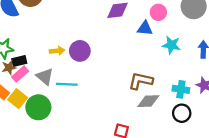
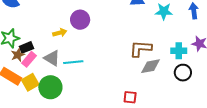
purple circle: (80, 51) -> (80, 20), moved
yellow square: (18, 99) -> (30, 82), turned 30

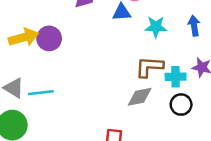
yellow arrow: (60, 33) -> (23, 37), moved, size x1.6
brown L-shape: (141, 49) -> (149, 67), moved

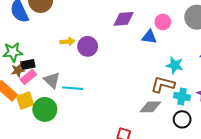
cyan star: (156, 27) -> (175, 65), moved
yellow arrow: (23, 37) -> (67, 42), size x0.6

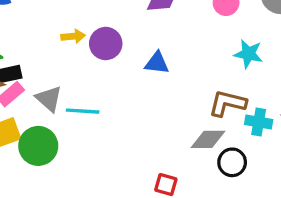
blue triangle: (149, 37) -> (157, 63), moved
cyan star: (175, 65) -> (248, 54), moved
black circle: (182, 119) -> (232, 162), moved

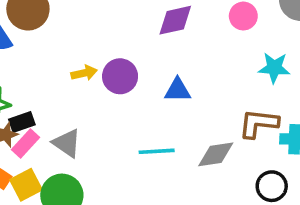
cyan line: (83, 111) -> (157, 151), moved
gray diamond: (208, 139) -> (216, 154), moved

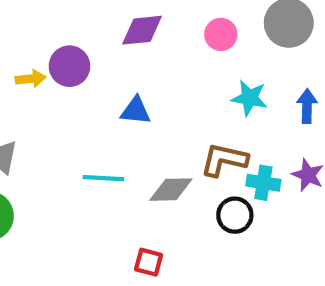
purple circle: (120, 76) -> (69, 66), moved
black circle: (272, 186) -> (235, 215), moved

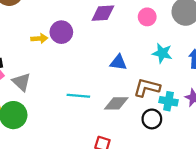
blue triangle: (136, 111) -> (118, 62), moved

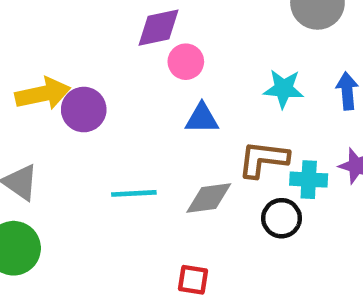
pink circle: (147, 17) -> (186, 62), moved
purple circle: (61, 32) -> (84, 110), moved
yellow arrow: (39, 38) -> (43, 94), size x1.6

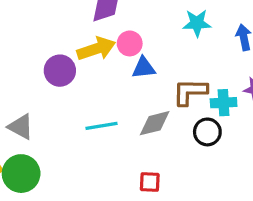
pink circle: (186, 62) -> (130, 43), moved
cyan star: (284, 89) -> (197, 23), moved
yellow arrow: (43, 94) -> (96, 49), moved

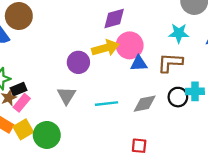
pink circle: (130, 43) -> (130, 45), size x1.5
brown L-shape: (190, 92) -> (170, 63), moved
gray triangle: (21, 127) -> (66, 96), moved, turned 30
black circle: (207, 132) -> (178, 97), moved

